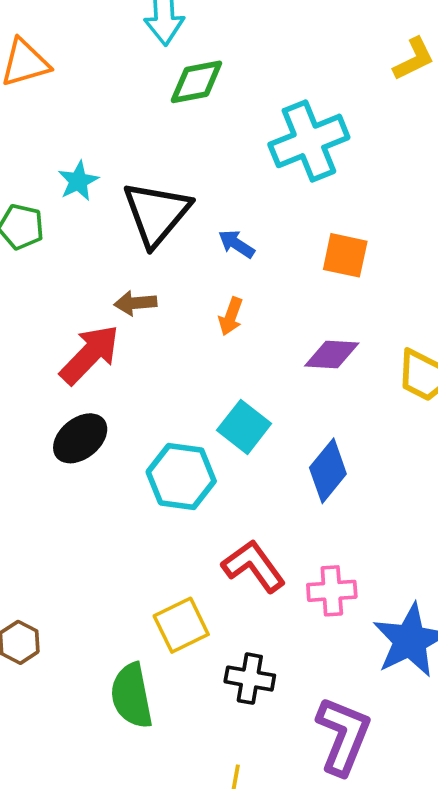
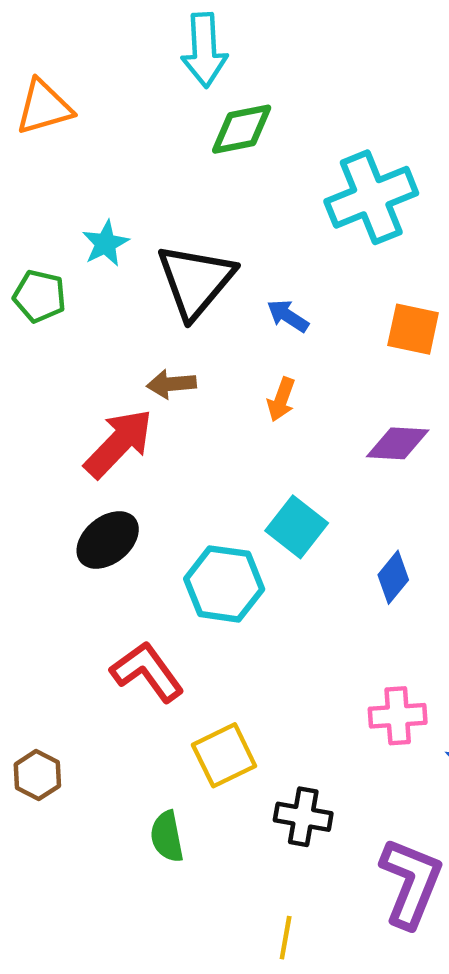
blue diamond: (328, 471) -> (393, 577), size x0.7
red L-shape: (254, 566) -> (147, 672), moved
green semicircle: (132, 696) -> (167, 837), size x0.7

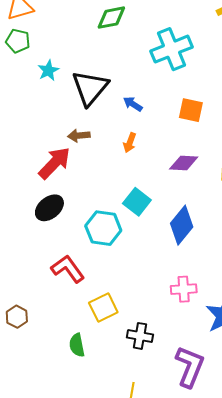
green pentagon: (40, 296) -> (18, 41), moved
blue diamond: (393, 577) -> (182, 225), size x1.6

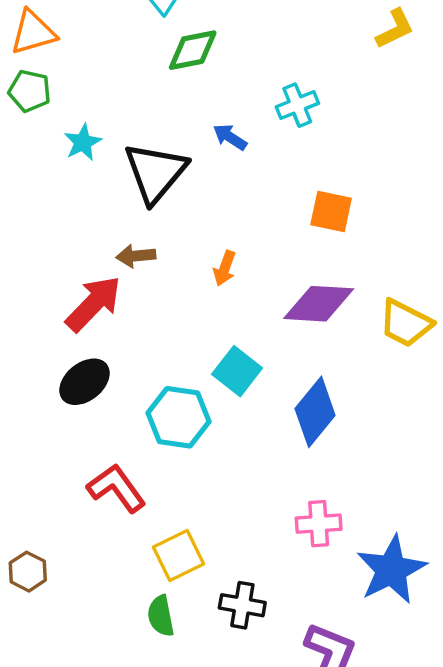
cyan cross: (171, 49) -> (297, 105), size x0.6
blue arrow: (133, 104) -> (230, 137), moved
purple diamond: (184, 163) -> (319, 304), size x1.4
green semicircle: (77, 345) -> (161, 616), moved

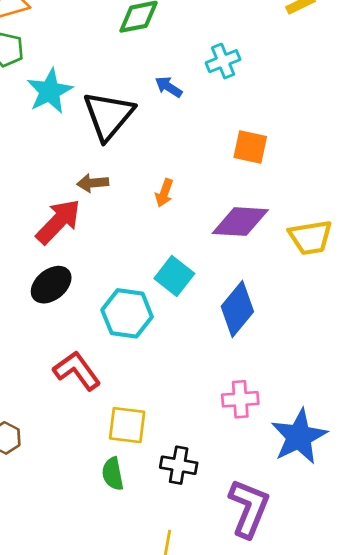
cyan star: (83, 142) -> (50, 91), size x1.5
yellow trapezoid: (406, 323) -> (310, 237), turned -36
yellow square: (179, 556) -> (127, 425), turned 33

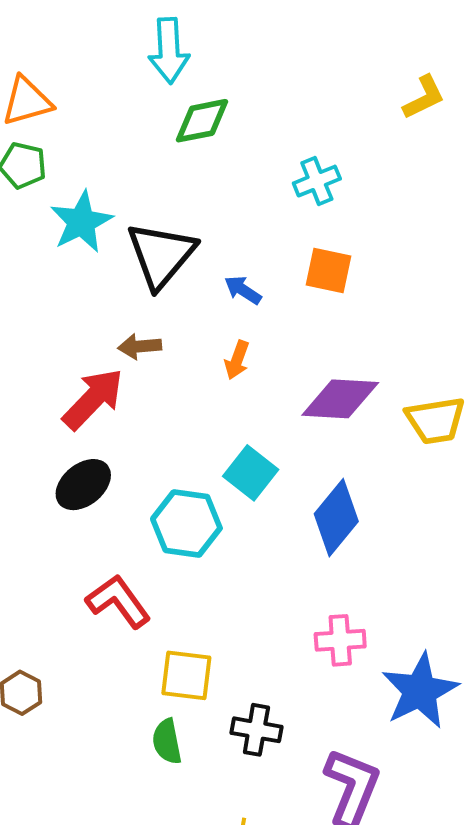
blue arrow: (169, 87) -> (243, 290), moved
orange square: (250, 147) -> (328, 271), moved

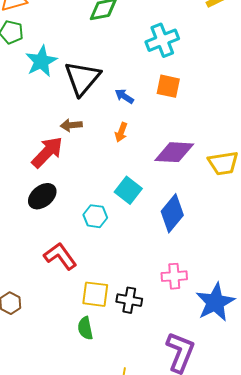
cyan cross: (317, 181) -> (162, 40), size x1.4
cyan hexagon: (186, 524) -> (95, 216), size x0.7
black cross: (256, 730) -> (129, 300), moved

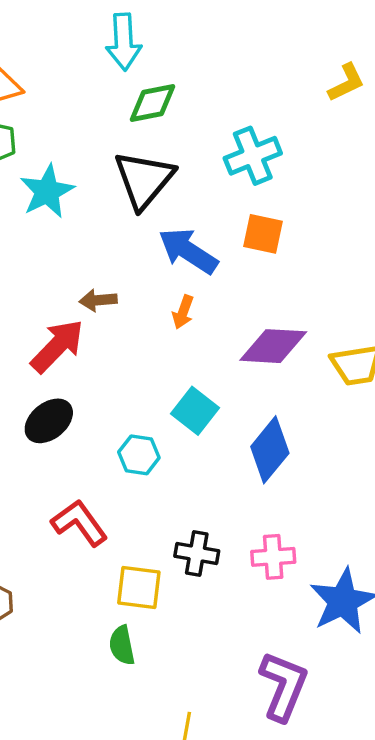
black triangle: (82, 78) -> (144, 180), moved
blue arrow: (124, 96) -> (188, 251), size x1.8
black cross: (129, 300) -> (197, 553), moved

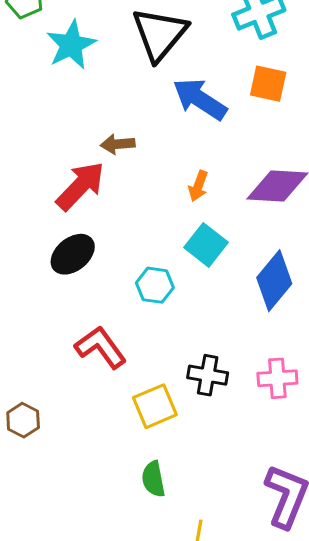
orange arrow: (183, 312) -> (198, 186), moved
yellow square: (139, 587) -> (155, 406), turned -30
green semicircle: (122, 645) -> (153, 479), moved

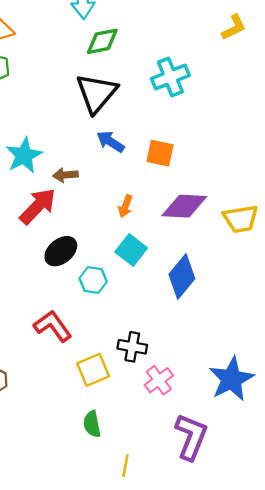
cyan star: (71, 45) -> (24, 155), moved
orange square: (268, 84) -> (160, 153), moved
blue arrow: (200, 99) -> (110, 142), moved, size x0.7
black ellipse: (73, 254) -> (61, 251), moved
pink cross: (277, 378) -> (159, 380), moved, turned -32

